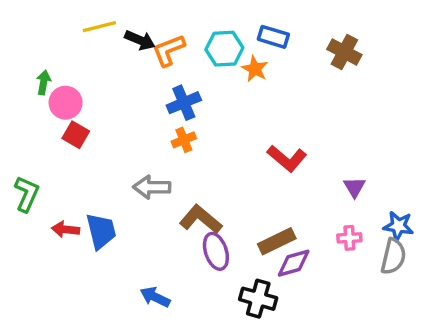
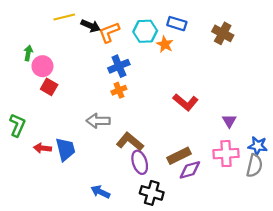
pink cross: (349, 238) -> (226, 154), size x1.6
black cross: (258, 299) -> (152, 193), moved

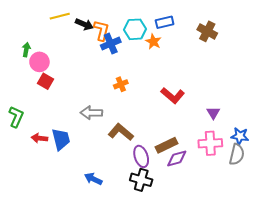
blue rectangle: (177, 24) -> (165, 22), turned -30
orange L-shape: (109, 32) -> (101, 30), turned 125
blue cross: (119, 66) -> (111, 44), moved
orange cross: (119, 90) -> (121, 84), moved
purple ellipse: (140, 162) -> (141, 156), moved

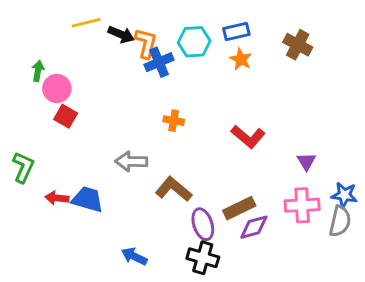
orange star: (153, 42) -> (241, 59), moved
orange cross: (121, 84) -> (174, 121), turned 32
blue trapezoid: (61, 139) -> (88, 199), turned -60

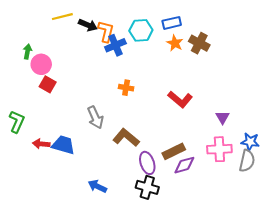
brown cross: (298, 45) -> (199, 43), moved
gray arrow: (131, 161) -> (95, 117), turned -115

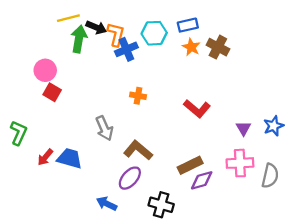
green arrow: (27, 52) -> (79, 39), moved, size x1.6
blue star: (250, 142) -> (274, 126), moved, turned -30
red arrow: (41, 144) -> (45, 157), turned -56
purple ellipse: (147, 163) -> (130, 178), moved, turned 60

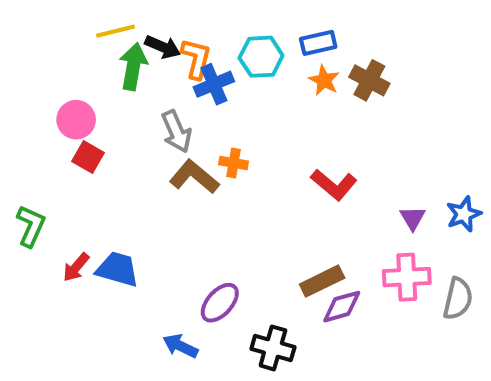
gray arrow: (104, 128) -> (176, 131), moved
brown L-shape: (138, 150) -> (194, 177), moved

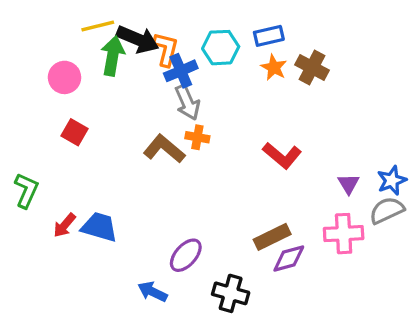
black arrow: (163, 47) -> (138, 39), size x1.4
pink circle: (76, 120) -> (65, 77), moved
gray arrow: (176, 131) -> (187, 102), moved
gray semicircle: (458, 299) -> (387, 210), moved, turned -128

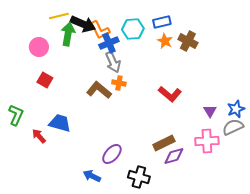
orange L-shape: (166, 49) -> (100, 30), turned 140
red arrow: (65, 225) -> (39, 136), turned 98
blue trapezoid: (99, 227) -> (60, 123), moved

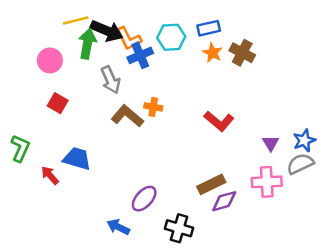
gray arrow: (113, 62) -> (111, 80), moved

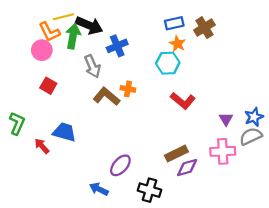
cyan hexagon: (171, 37) -> (168, 63), moved
orange L-shape: (129, 39) -> (49, 32), moved
brown cross: (242, 53) -> (204, 28), moved, turned 30

